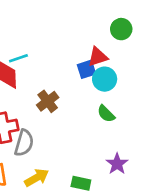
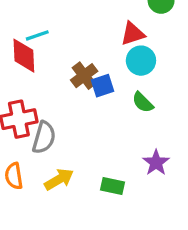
blue square: (87, 69) -> (102, 86), moved
brown cross: (48, 101) -> (84, 76), moved

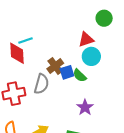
green semicircle: (143, 102) -> (80, 76), moved
gray semicircle: (44, 138) -> (41, 84), moved
purple star: (156, 163) -> (85, 107), moved

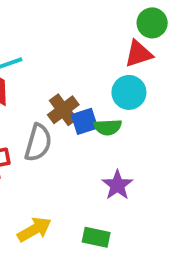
red triangle: (86, 39) -> (139, 54), moved
green semicircle: (80, 76) -> (108, 127), turned -48

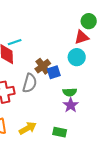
green semicircle: (108, 127) -> (70, 92), moved

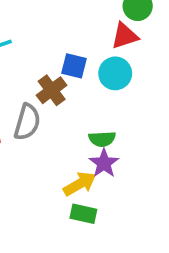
blue square: (54, 72) -> (74, 66), moved, turned 32
yellow arrow: (28, 128) -> (80, 184), moved

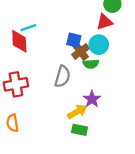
brown cross: (52, 90) -> (81, 51), moved
gray semicircle: (27, 122) -> (62, 76), moved
green semicircle: (102, 139) -> (91, 64), moved

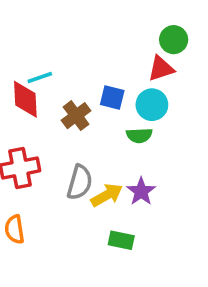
brown cross: (81, 51) -> (76, 116), moved
gray semicircle: (62, 76) -> (80, 182), moved
yellow arrow: (77, 112) -> (107, 195), moved

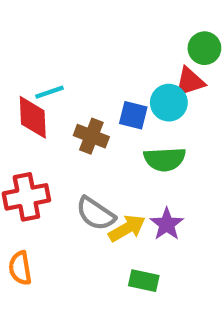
cyan circle: (152, 105) -> (169, 103), moved
brown cross: (76, 116) -> (91, 136), turned -32
green semicircle: (139, 135) -> (165, 159), size x1.4
gray semicircle: (80, 182) -> (96, 214), turned 108

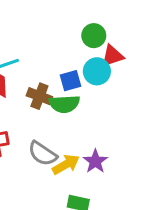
green circle: (204, 48) -> (94, 36), moved
blue square: (133, 115) -> (70, 81), turned -30
green semicircle: (165, 159) -> (64, 104), moved

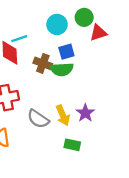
cyan circle: (97, 71) -> (57, 24), moved
gray semicircle: (43, 154) -> (38, 119), moved
yellow arrow: (66, 164) -> (63, 115), turned 96

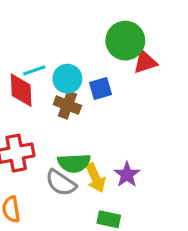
green circle: (84, 17) -> (125, 41), size x1.5
cyan circle: (57, 24) -> (67, 79), moved
green semicircle: (62, 69) -> (74, 163), moved

